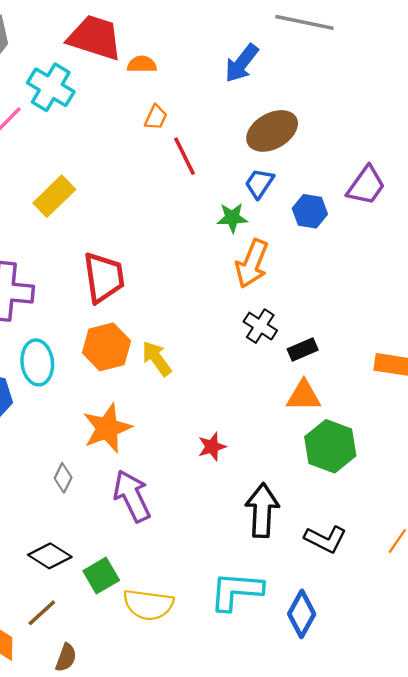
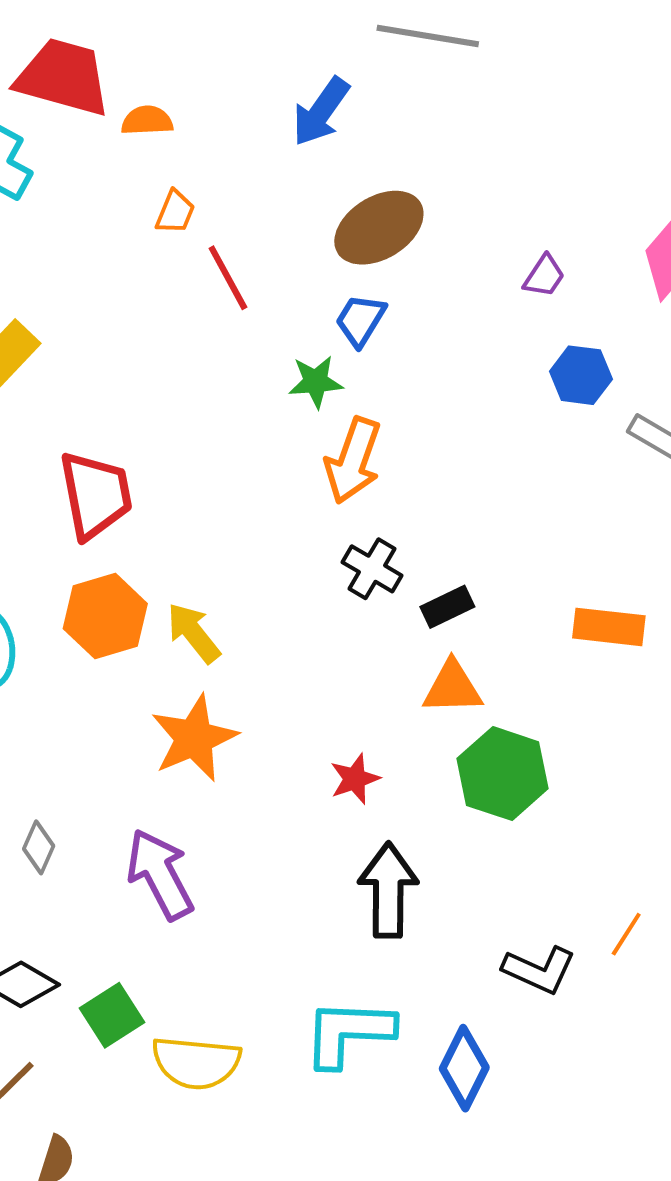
purple trapezoid: (366, 186) -> (544, 276), moved, size x0.6
blue hexagon: (310, 211) -> (581, 375), moved
orange star: (107, 428) -> (194, 738), moved
red star: (212, 447) -> (355, 779), moved
black L-shape: (325, 539) -> (539, 970), moved

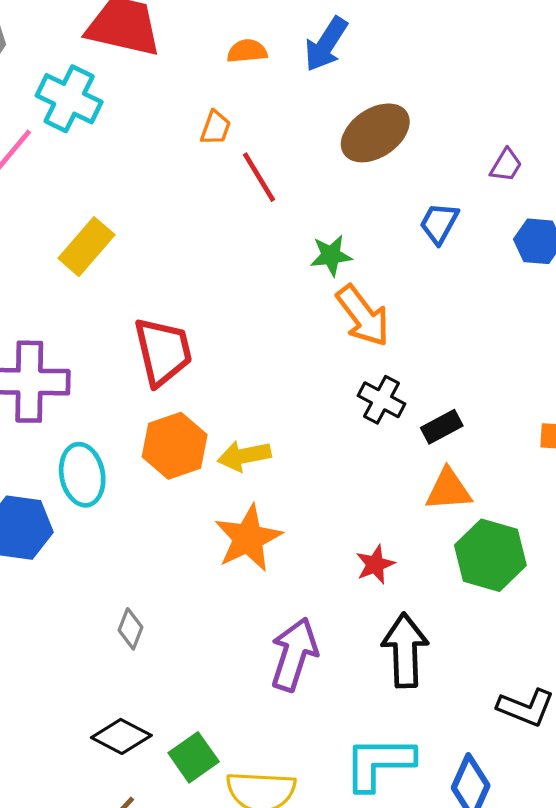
orange semicircle: (147, 121) -> (247, 51), moved
blue trapezoid: (360, 320) -> (439, 223), moved
orange arrow: (353, 461) -> (363, 316), turned -54
yellow arrow: (193, 633) -> (244, 456), turned -60
purple arrow: (160, 874) -> (294, 654), moved, turned 48

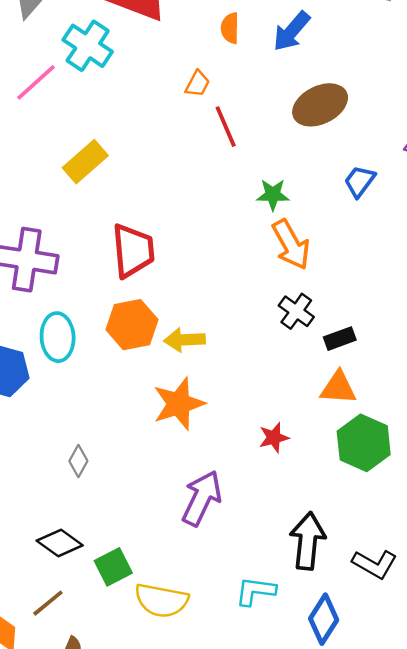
orange semicircle: (247, 51) -> (230, 28), turned -92
black arrow: (405, 650) -> (308, 541), moved
cyan L-shape: (379, 763) -> (255, 591), size x0.7

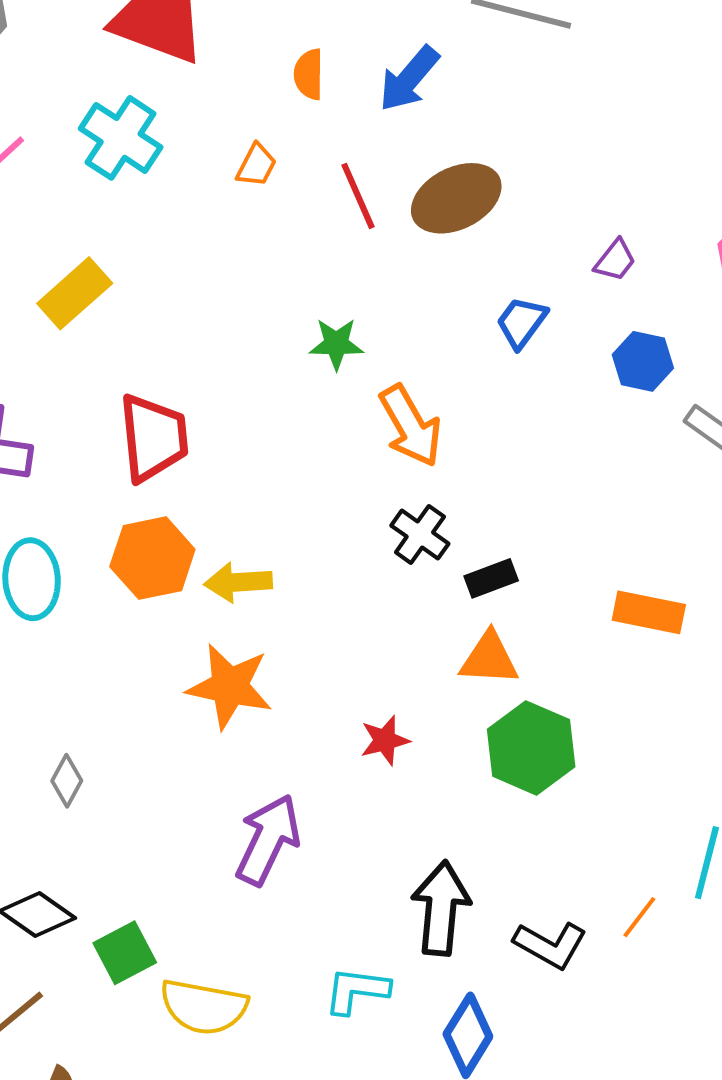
cyan cross: (88, 46) -> (121, 138), moved
red line: (226, 127) -> (358, 196), moved
green star: (273, 195) -> (336, 344), moved
orange star: (179, 404) -> (230, 686), turned 30

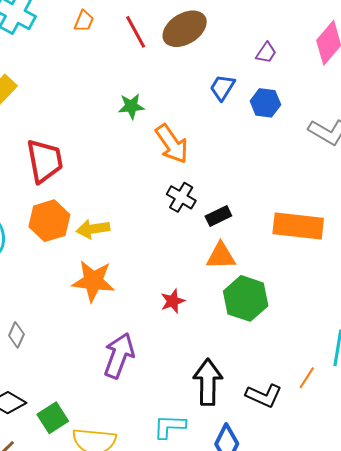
blue hexagon: (643, 361) -> (265, 103), moved
orange rectangle: (649, 612) -> (298, 226), size x1.4

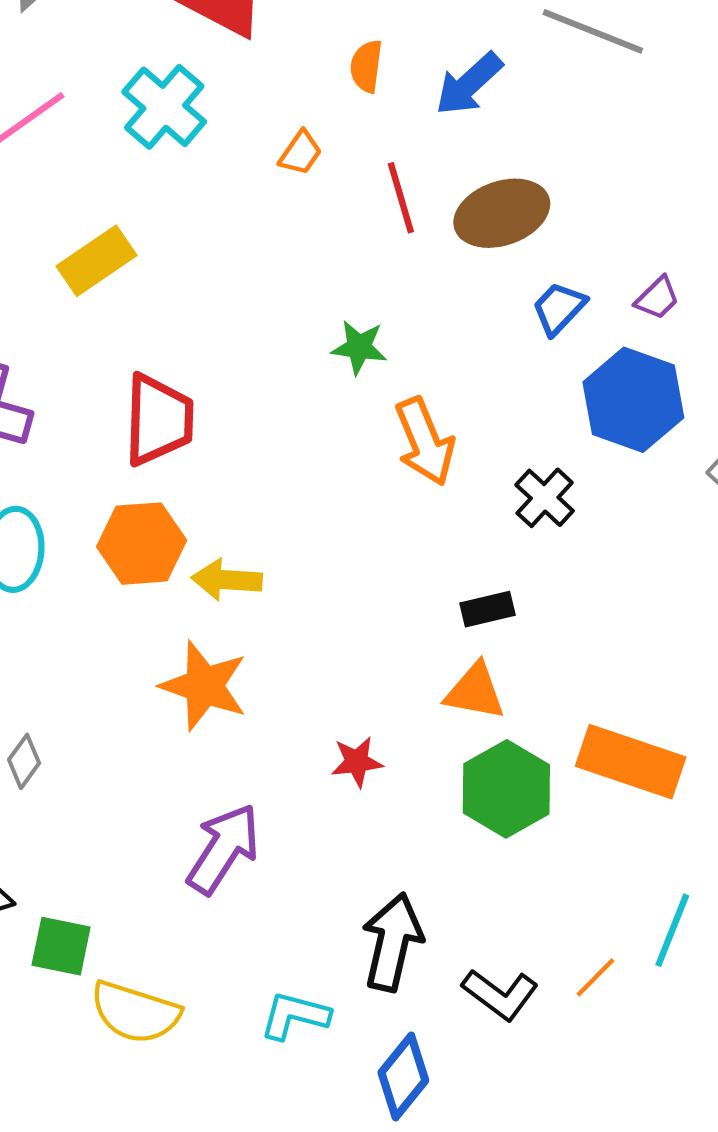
blue trapezoid: (222, 88) -> (559, 308), moved
blue hexagon: (265, 103) -> (633, 400), size x1.6
black cross: (181, 197) -> (545, 498), moved
orange rectangle: (298, 226) -> (631, 762), moved
green square: (53, 418) -> (61, 946), turned 32

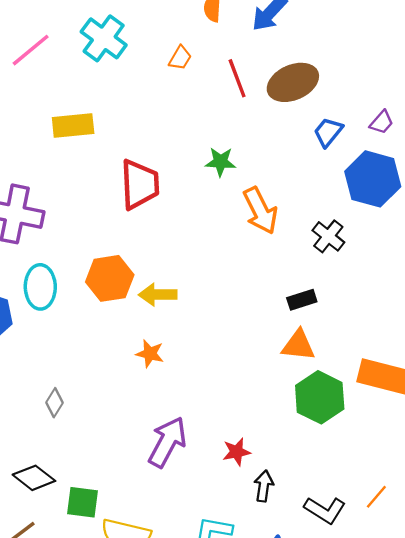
yellow rectangle: (96, 261) -> (73, 125), turned 33
red trapezoid: (158, 420) -> (140, 184), moved
orange star: (204, 686) -> (150, 354), size x0.6
red star: (357, 762) -> (236, 452), moved
black arrow: (392, 942) -> (264, 486), size x0.6

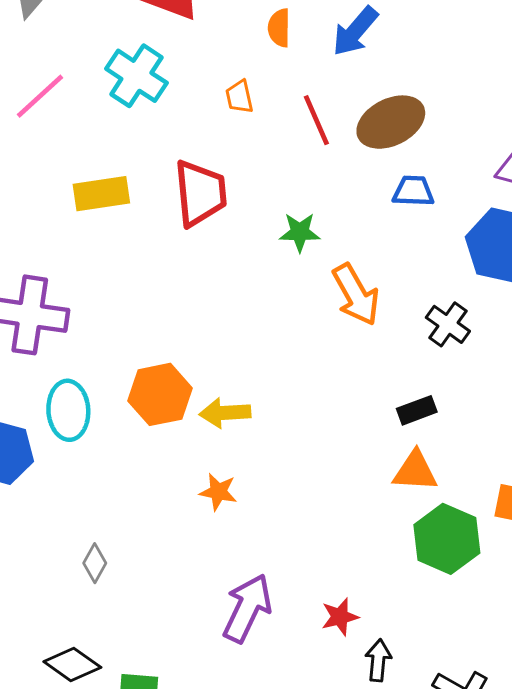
orange trapezoid: (180, 58) -> (239, 97), turned 140
blue trapezoid: (328, 132) -> (413, 191), moved, turned 56
red trapezoid: (140, 184) -> (200, 193), moved

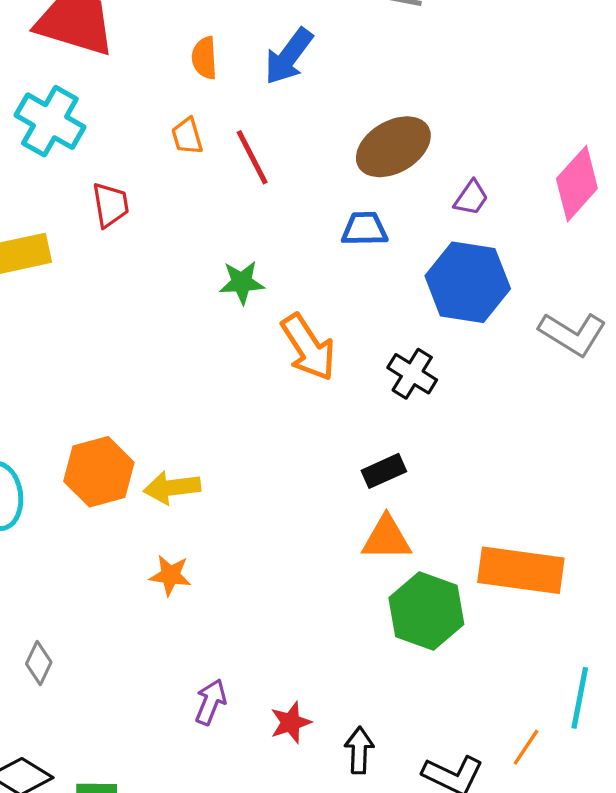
orange trapezoid: (239, 97) -> (187, 136), moved
brown ellipse: (391, 122) -> (393, 147), moved
red trapezoid: (200, 193) -> (111, 205), moved, size x0.6
purple arrow: (247, 608) -> (211, 702), size x0.6
red star: (340, 617) -> (291, 722), moved

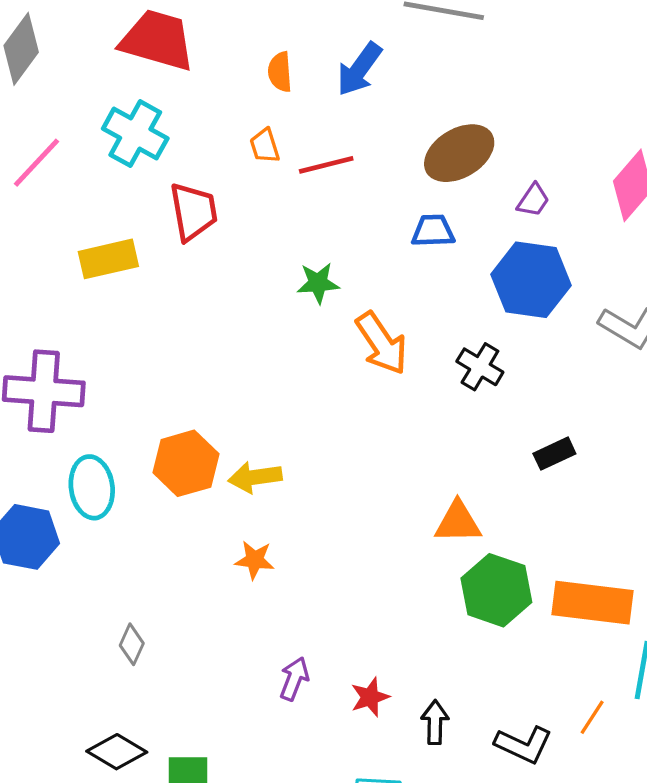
red line: (252, 157) -> (326, 165), turned -76
red trapezoid: (111, 205) -> (193, 212), size x1.4
black rectangle: (384, 471) -> (554, 454), moved
orange rectangle: (521, 570) -> (592, 603), moved

